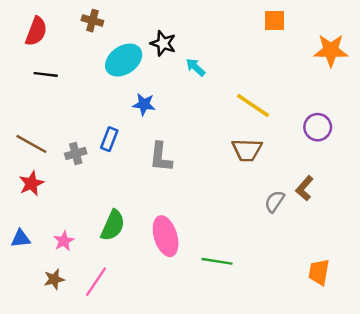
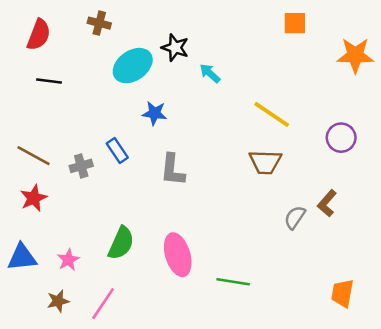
blue rectangle: (109, 139) -> (117, 150), turned -55
blue triangle: (21, 239) -> (22, 257), size x1.4

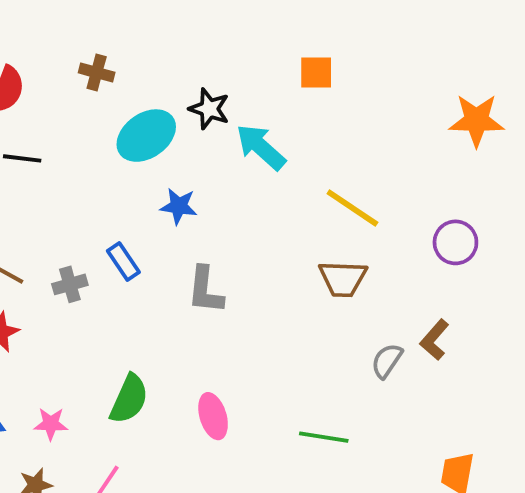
orange square: (295, 23) -> (316, 73), moved
cyan arrow: (210, 73) -> (261, 147), size x1.6
pink ellipse: (178, 255) -> (213, 416), size x0.7
pink star: (68, 260) -> (51, 424), turned 30
green line: (233, 282) -> (324, 437), moved

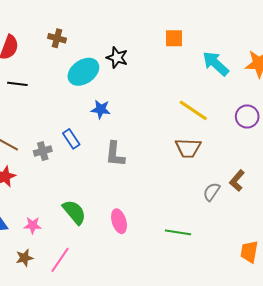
cyan arrow: (261, 147) -> (216, 64), moved
purple circle: (455, 242) -> (247, 117), moved
green semicircle: (129, 399) -> (74, 212), turned -64

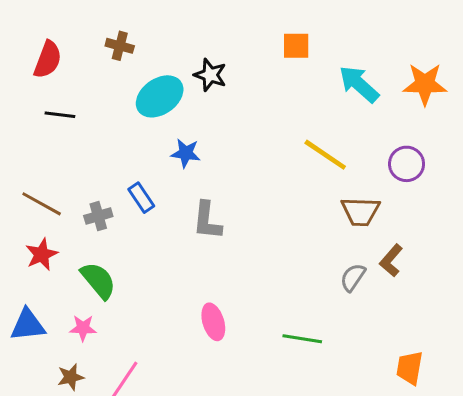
brown trapezoid: (188, 148) -> (360, 211), moved
green semicircle: (74, 212) -> (98, 280), moved

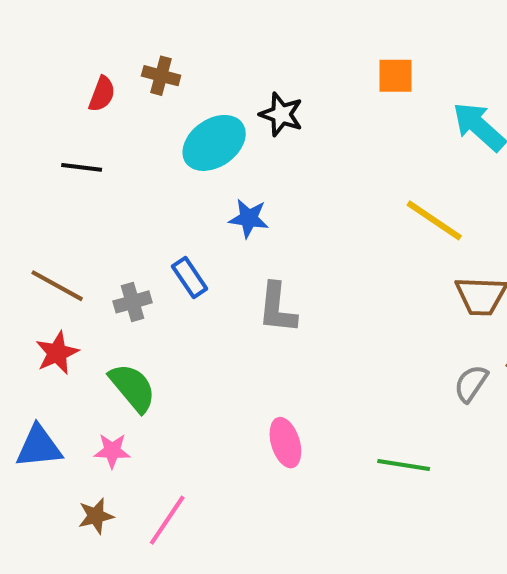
red semicircle: (48, 60) -> (102, 94), moved, size x0.7

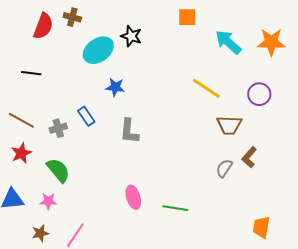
red semicircle: (102, 94) -> (43, 26), size x1.5
black line: (82, 167) -> (31, 73), moved
green line: (404, 465) -> (175, 208), moved

